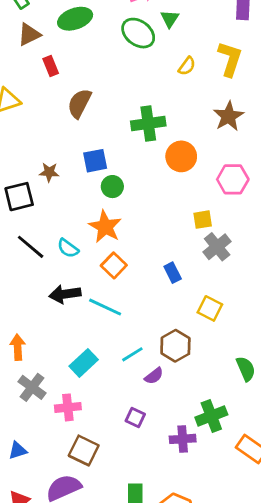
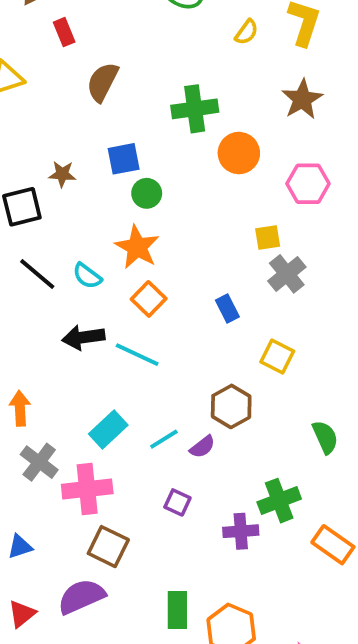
cyan line: (132, 354) -> (164, 439), moved
pink cross: (68, 407) -> (87, 489), size x1.4

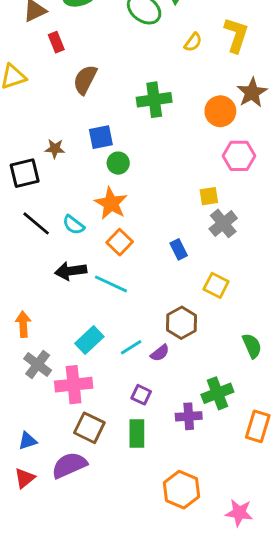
brown star: (302, 99) -> (252, 93), moved
orange circle: (239, 153) -> (220, 111), moved
orange rectangle: (333, 545) -> (258, 426), turned 72
blue triangle: (20, 547) -> (28, 441), moved
green rectangle: (177, 610) -> (137, 434), moved

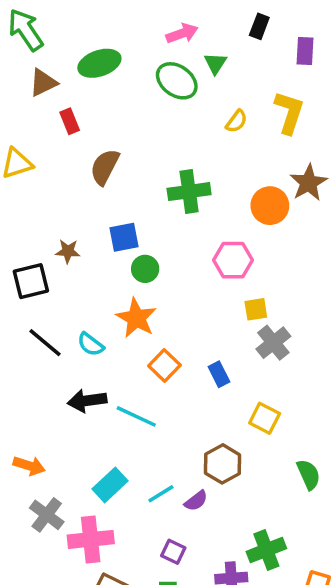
pink hexagon: (239, 156) -> (233, 260), moved
orange square: (120, 242) -> (164, 365), moved
orange arrow: (23, 324) -> (29, 466), turned 110
green semicircle: (252, 346) -> (309, 474), moved

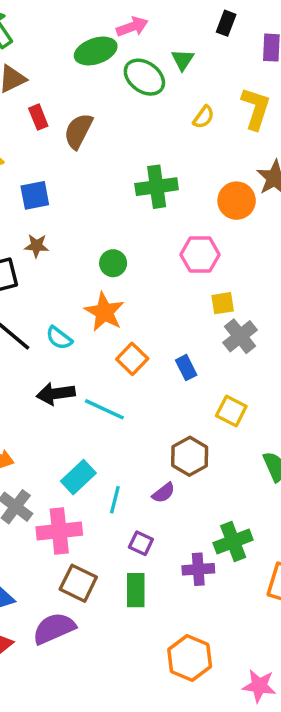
pink arrow: (182, 33) -> (132, 27), moved
green ellipse: (99, 63) -> (96, 51), moved
brown semicircle: (105, 167) -> (78, 131), moved
blue square: (124, 237) -> (35, 195), moved
cyan line: (161, 494) -> (115, 500), moved, turned -44

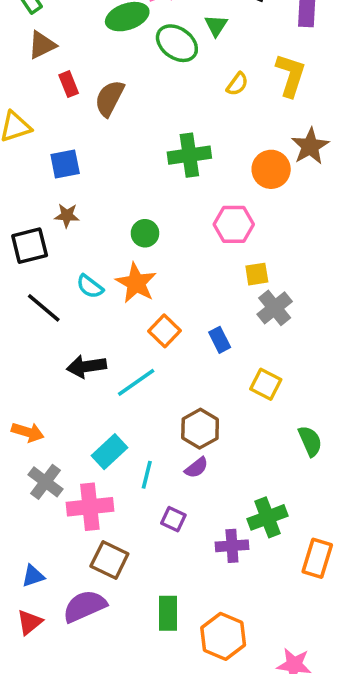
cyan semicircle: (59, 338) -> (90, 287), moved
cyan line: (104, 409) -> (136, 382), turned -60
brown hexagon: (190, 456) -> (200, 429), moved
green rectangle: (136, 590) -> (168, 613), moved

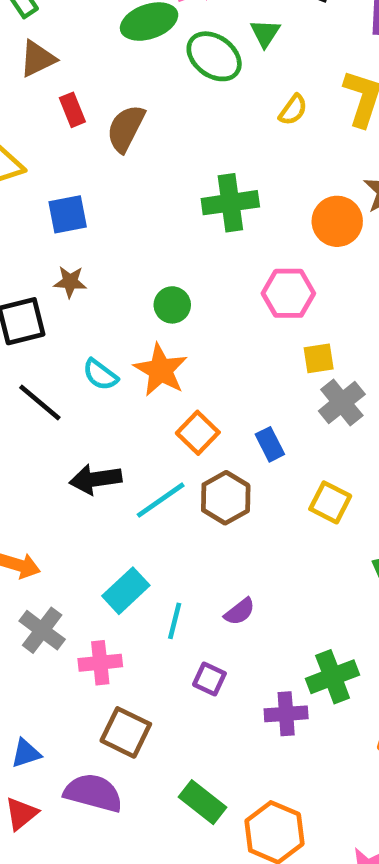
brown hexagon: (200, 429) -> (226, 498), moved
pink cross: (90, 507) -> (100, 663), size x0.7
purple semicircle: (85, 606) -> (93, 793), turned 39
green rectangle: (168, 613) -> (202, 802), turned -52

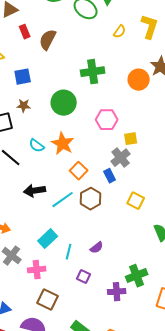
pink hexagon: (288, 293) -> (107, 120), moved
green circle: (172, 305) -> (64, 103), moved, size x1.6
gray cross: (342, 403) -> (121, 158), moved

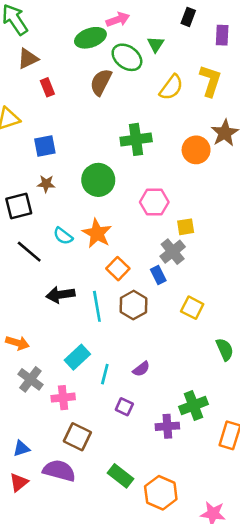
yellow semicircle: (120, 32) -> (171, 87), size x1.5
brown semicircle: (48, 40) -> (101, 82), moved
cyan line: (63, 200) -> (97, 306), turned -65

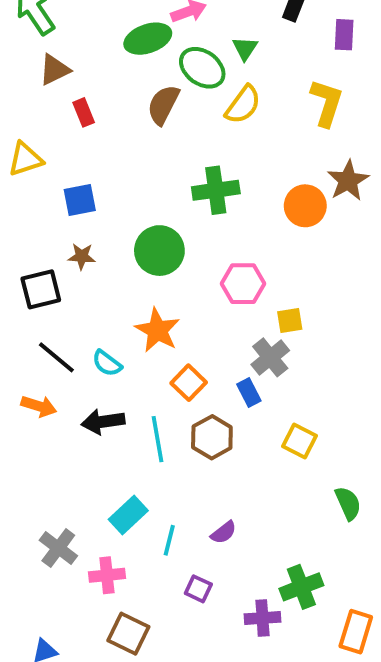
yellow semicircle: (171, 87) -> (243, 105), moved
cyan semicircle: (63, 236) -> (107, 363), moved
orange arrow: (17, 343) -> (39, 406), moved

